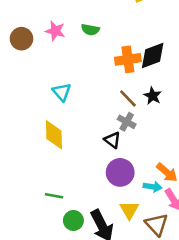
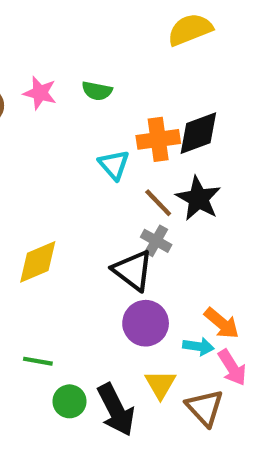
cyan triangle: (62, 92) -> (114, 165), moved
black star: (153, 96) -> (198, 199), size x1.5
yellow diamond: (54, 135) -> (38, 262), turned 68
black triangle: (112, 140) -> (133, 270), size x1.5

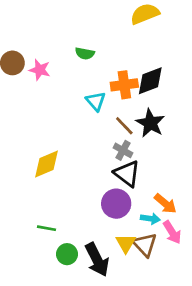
pink star: (40, 93) -> (40, 70), moved
black triangle: (133, 270) -> (127, 174), moved
brown triangle: (205, 408) -> (145, 245), moved

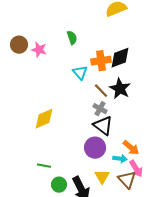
green semicircle: (85, 53) -> (72, 38), turned -120
brown triangle: (145, 245) -> (127, 180), moved

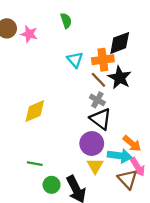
orange cross: (101, 61) -> (103, 60), moved
cyan arrow: (120, 159) -> (120, 156), size x1.5
yellow triangle: (102, 177) -> (95, 166), moved

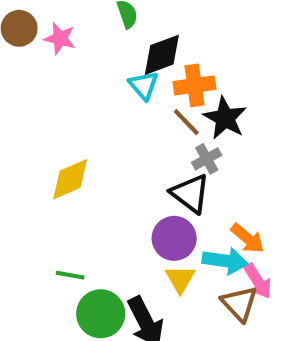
black diamond: (120, 43) -> (162, 55), moved
gray cross: (97, 100) -> (207, 159), moved, turned 32
green circle: (52, 185) -> (101, 314), size x1.5

